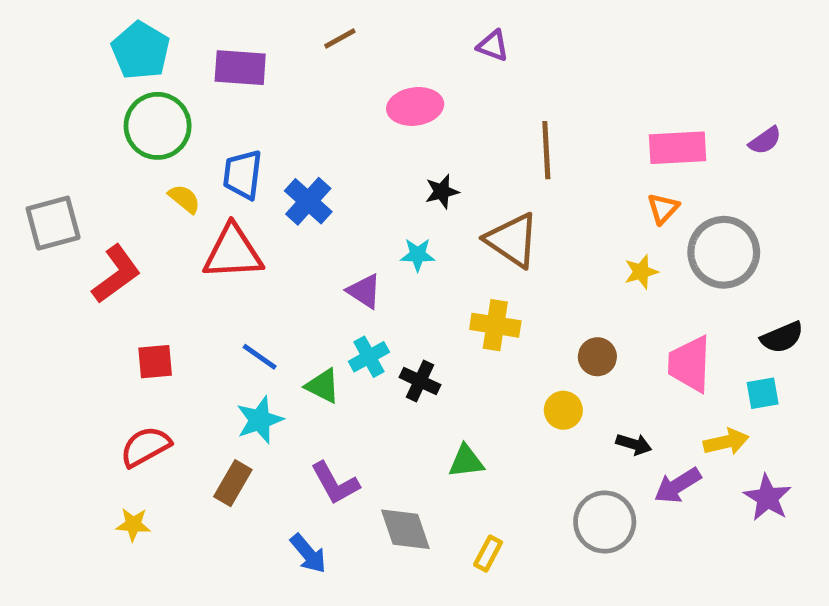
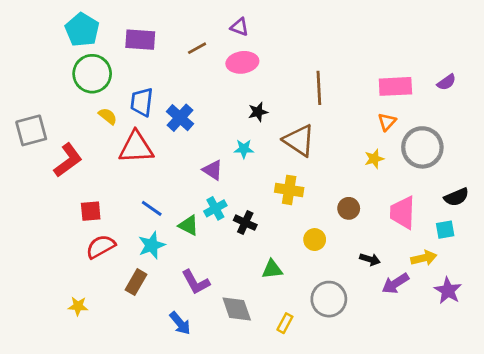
brown line: (340, 38) -> (197, 48), moved
purple triangle: (493, 46) -> (240, 27), moved
yellow circle: (563, 410) -> (315, 240), moved
red semicircle: (145, 447) -> (101, 247), moved
gray circle: (605, 522) -> (329, 299), moved

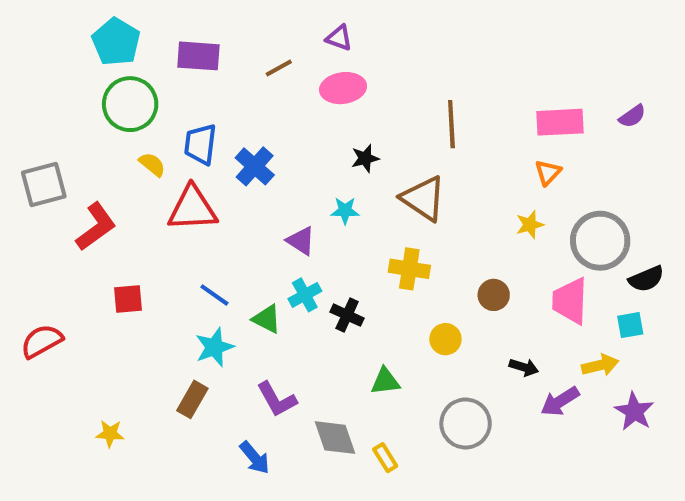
gray circle: (422, 147) -> (600, 241), moved
red semicircle: (101, 247) -> (42, 341), moved
yellow rectangle: (285, 323) -> (385, 458), moved, turned -60

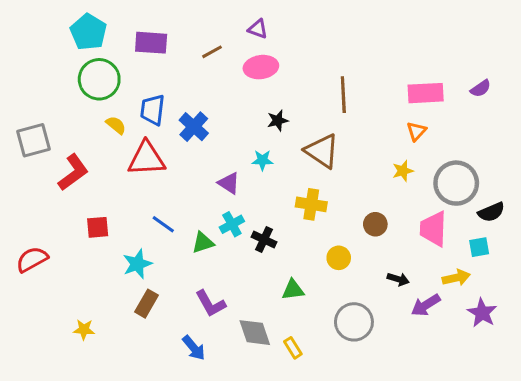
green triangle: (267, 319) -> (203, 243), turned -45
cyan star: (214, 347) -> (137, 264), moved

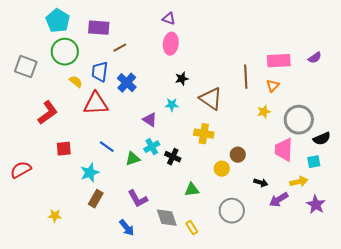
brown line: (212, 52) -> (120, 48), moved
pink ellipse: (261, 67) -> (171, 44), turned -75
brown line: (343, 95) -> (246, 77), moved
gray square: (34, 140) -> (26, 67), moved, turned 35
brown circle: (375, 224) -> (238, 155), moved

